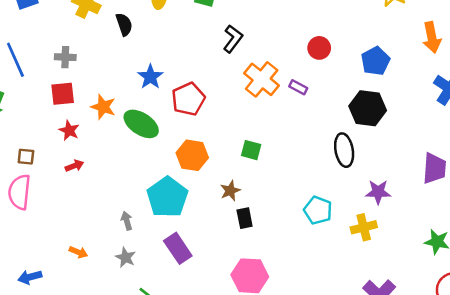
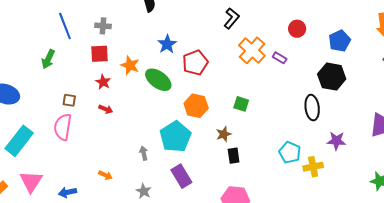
red arrow: (74, 166) -> (106, 109), turned 40
yellow cross: (364, 227) -> (313, 167), moved
gray star: (125, 257) -> (144, 191), moved

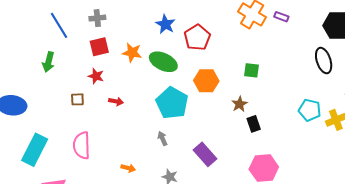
red star: (103, 82) -> (96, 76), moved
pink semicircle: (63, 127) -> (82, 145), moved
cyan pentagon: (175, 137) -> (172, 103), moved

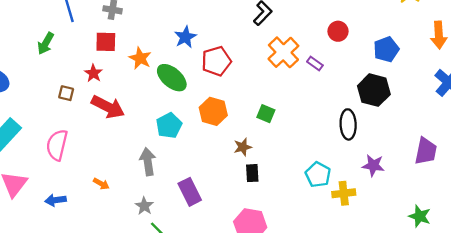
red arrow: (116, 101) -> (108, 107), size x2.0
cyan pentagon: (172, 103) -> (169, 126), size x0.7
gray arrow: (162, 138) -> (148, 162), size x1.6

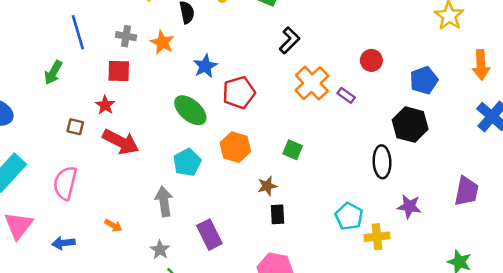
orange star: (140, 58) -> (162, 42), moved

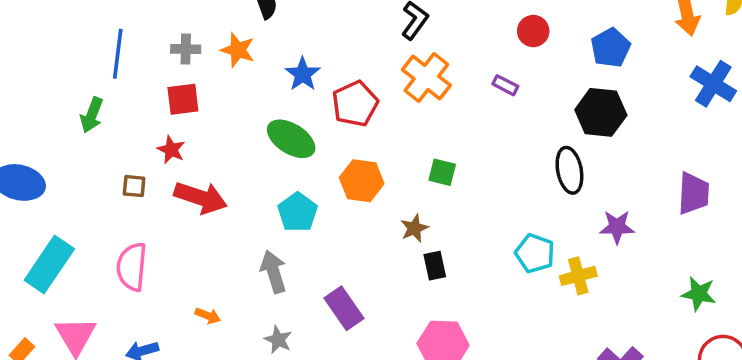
blue line: (78, 32) -> (118, 54), turned 32
orange cross: (312, 83) -> (426, 78), moved

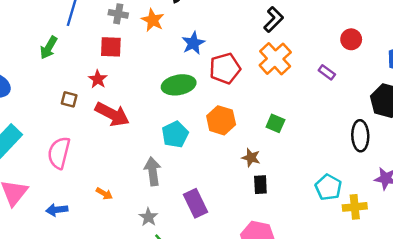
green ellipse: (291, 139) -> (179, 85), turned -52
brown star: (414, 228) -> (251, 158), turned 30

